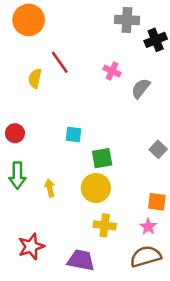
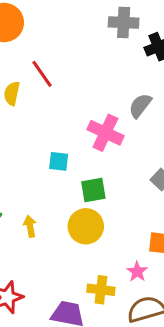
pink cross: (112, 71) -> (105, 133), moved, size x1.6
yellow cross: (105, 225) -> (101, 290), moved
pink star: (148, 227) -> (137, 272), moved

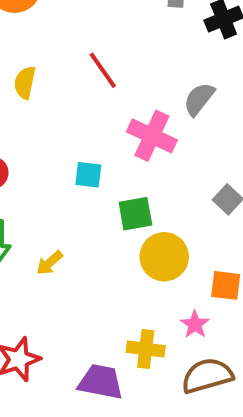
red line: (42, 74) -> (103, 70), moved
yellow arrow: (30, 226) -> (49, 263), turned -120
yellow circle: (86, 226) -> (164, 257), moved

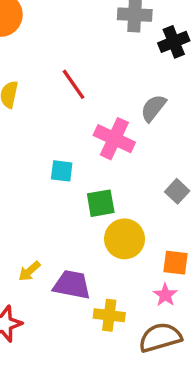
yellow arrow: (49, 263) -> (29, 271), moved
pink star: (195, 324) -> (165, 295), moved
purple trapezoid: (101, 382) -> (72, 285), moved

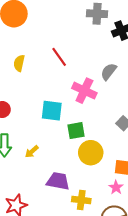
cyan square: (62, 171) -> (52, 111), size x1.5
yellow arrow: (29, 271) -> (32, 152), moved

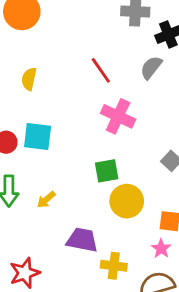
red line: (59, 57) -> (101, 70), moved
gray semicircle: (109, 72) -> (151, 67), moved
cyan square: (52, 111) -> (38, 136), moved

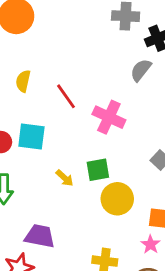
red line: (101, 70) -> (66, 96), moved
yellow arrow: (46, 200) -> (65, 178), moved, turned -96
purple trapezoid: (82, 240) -> (40, 236), moved

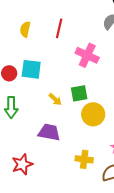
red line: (66, 96) -> (59, 28), moved, turned 48
purple trapezoid: (40, 236) -> (49, 132), moved

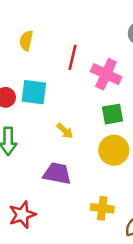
red line: (59, 28) -> (73, 57), moved
green square: (79, 93) -> (113, 114), moved

